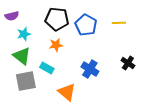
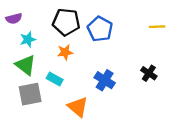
yellow line: (119, 23) -> (157, 27), moved

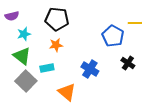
blue pentagon: (100, 29) -> (113, 36), moved
cyan rectangle: (55, 79) -> (47, 68), turned -40
gray square: (30, 94) -> (26, 81), turned -35

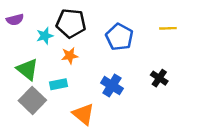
cyan star: (24, 34) -> (45, 36), moved
blue pentagon: (113, 36) -> (119, 37), moved

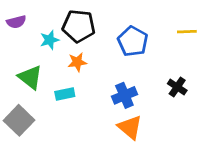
blue cross: (112, 86) -> (124, 95), turned 35
gray square: (32, 100) -> (19, 120), moved
orange triangle: (83, 114) -> (130, 127), moved

